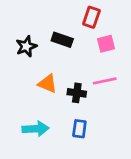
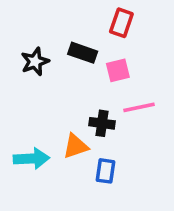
pink square: (106, 44) -> (118, 70), moved
orange triangle: (48, 84) -> (76, 146), moved, turned -42
cyan arrow: (36, 129) -> (31, 159), moved

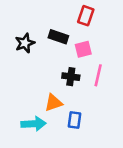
pink line: (139, 107) -> (98, 75), turned -65
black cross: (102, 123) -> (71, 77), moved
cyan arrow: (31, 159) -> (34, 124), moved

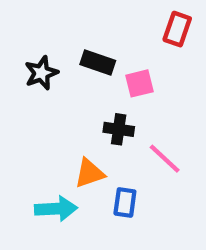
red rectangle: (86, 16) -> (177, 29), moved
pink line: (98, 75) -> (165, 159), moved, turned -60

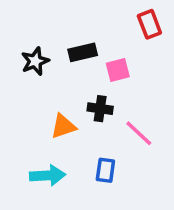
red rectangle: (177, 29) -> (149, 24), turned -40
black rectangle: (98, 63) -> (83, 52), turned -32
orange triangle: (89, 173) -> (63, 126), moved

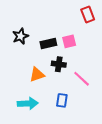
black rectangle: (83, 52) -> (48, 43), moved

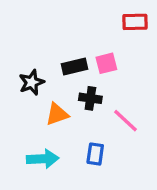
red rectangle: (88, 14) -> (135, 22), turned -70
black star: (20, 36) -> (32, 82), moved

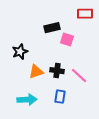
pink square: (106, 63) -> (67, 40), turned 32
black rectangle: (75, 66) -> (52, 28), moved
black cross: (90, 98) -> (57, 71), moved

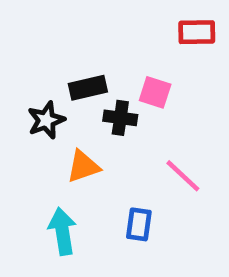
black rectangle: (52, 28) -> (88, 88), moved
black cross: (57, 71) -> (120, 118), moved
cyan arrow: (27, 100) -> (62, 231), turned -96

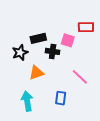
red rectangle: (197, 32) -> (86, 27), moved

